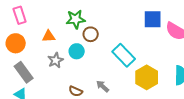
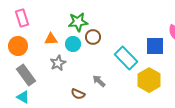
blue square: (153, 19) -> (155, 46), moved
cyan circle: (77, 51) -> (73, 44), moved
gray arrow: (103, 86) -> (99, 81), moved

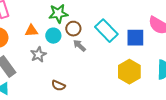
cyan rectangle: (126, 58) -> (106, 31), moved
gray arrow: (99, 81) -> (79, 46), moved

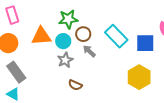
orange triangle: (31, 31) -> (41, 36), size x1.5
gray star: (38, 55) -> (65, 60), moved
brown semicircle: (58, 86) -> (75, 85), moved

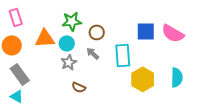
brown circle: (83, 34) -> (97, 32), moved
cyan rectangle: (116, 36) -> (123, 55), moved, turned 40
blue square: (145, 43) -> (146, 31), moved

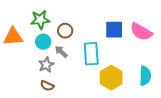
cyan circle: (67, 43) -> (43, 42), moved
gray star: (69, 62) -> (46, 65), moved

